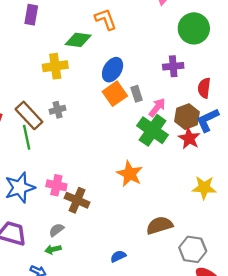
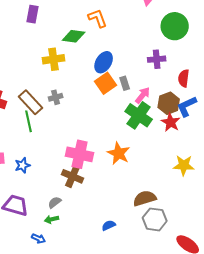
pink cross: (56, 185) -> (80, 154), moved, size x1.5
blue star: (20, 188) -> (22, 165), size x0.6
gray hexagon: (193, 249) -> (155, 219), moved

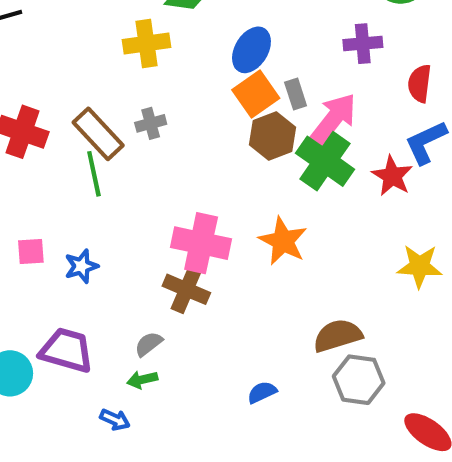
pink arrow: (143, 95) -> (333, 119), size x1.5
brown hexagon: (169, 103) -> (272, 136), moved

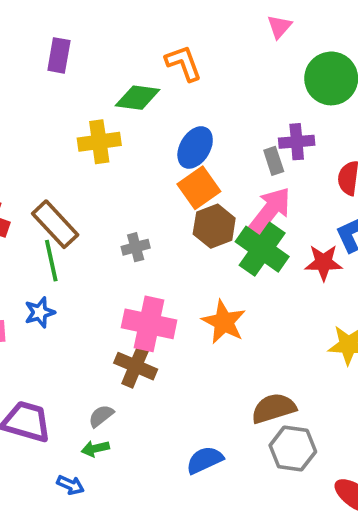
gray rectangle: (296, 94) -> (274, 161), moved
gray cross: (151, 123) -> (136, 247), moved
red star: (392, 176) -> (324, 263), turned -30
blue star: (81, 266) -> (40, 312), moved
blue semicircle: (262, 392) -> (205, 460), size x1.4

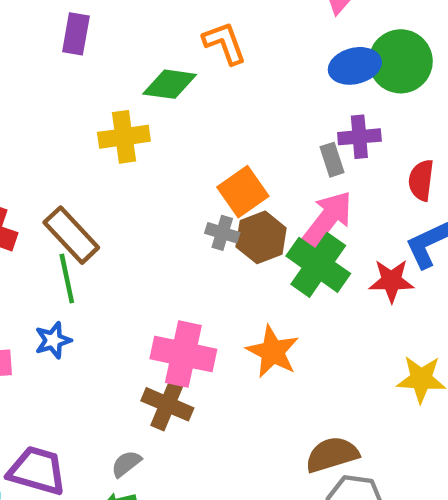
blue ellipse: (195, 147) -> (355, 66), moved, turned 45
gray cross: (136, 247) -> (222, 233), moved, turned 32

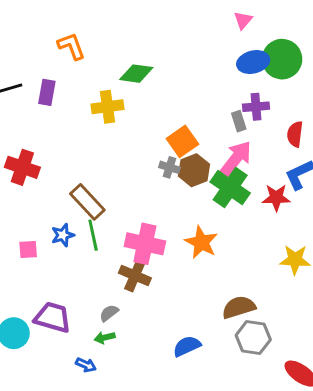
purple rectangle: (76, 34) -> (47, 92), moved
orange L-shape: (225, 43) -> (71, 46), moved
brown rectangle: (71, 235) -> (87, 202), moved
green line: (67, 279) -> (93, 235), moved

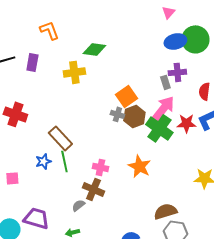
red star: (276, 198) -> (186, 123), moved
pink cross: (145, 244) -> (100, 167), size x0.6
pink square: (28, 250) -> (12, 178), moved
gray semicircle: (109, 313) -> (78, 205), moved

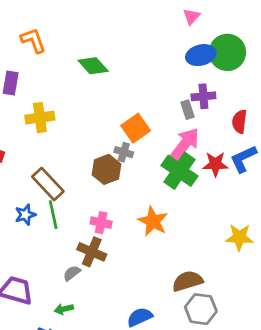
green diamond: (94, 49) -> (93, 66), turned 40
yellow cross: (74, 72) -> (40, 118), moved
brown hexagon: (134, 116) -> (106, 169), moved

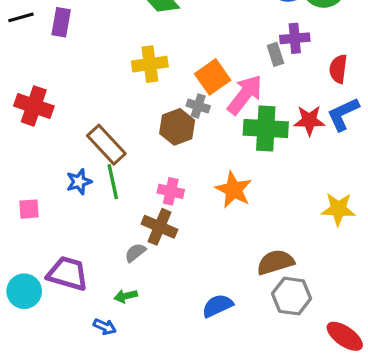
yellow cross: (40, 118) -> (150, 64), moved
pink arrow: (185, 144) -> (245, 95), moved
green cross: (180, 171) -> (266, 129), turned -32

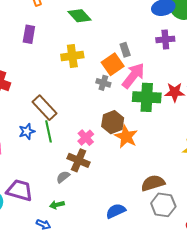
purple rectangle: (61, 22) -> (29, 34), moved
gray rectangle: (275, 54) -> (125, 50), moved
brown hexagon: (177, 127) -> (113, 122), moved
pink cross: (171, 191) -> (86, 138), turned 35

